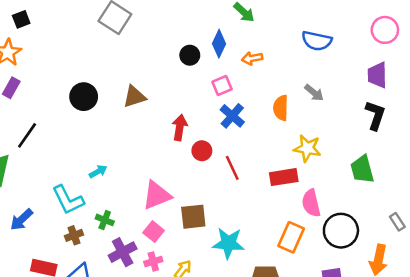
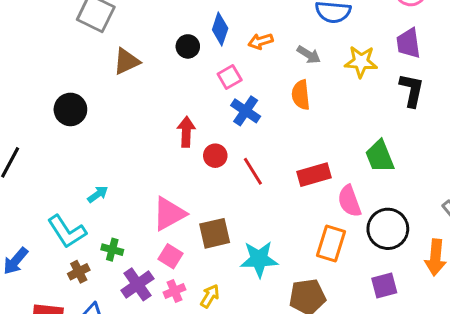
gray arrow: (314, 93) -> (309, 55), moved
brown triangle: (134, 97) -> (126, 61), moved
yellow star: (307, 148) -> (361, 62), moved
green trapezoid: (362, 169) -> (380, 156), moved

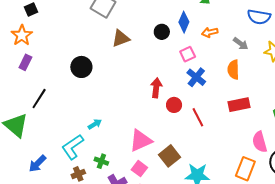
red rectangle: (314, 175) -> (239, 105), moved
cyan L-shape: (67, 231) -> (73, 147), turned 84
brown square: (215, 233) -> (169, 156), turned -30

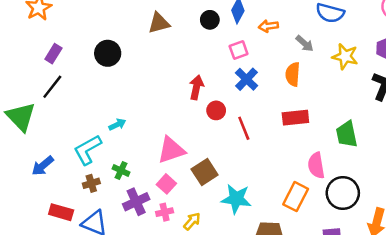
purple rectangle: (25, 62) -> (53, 54), moved

